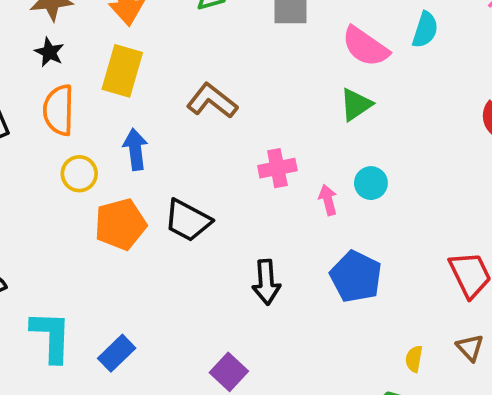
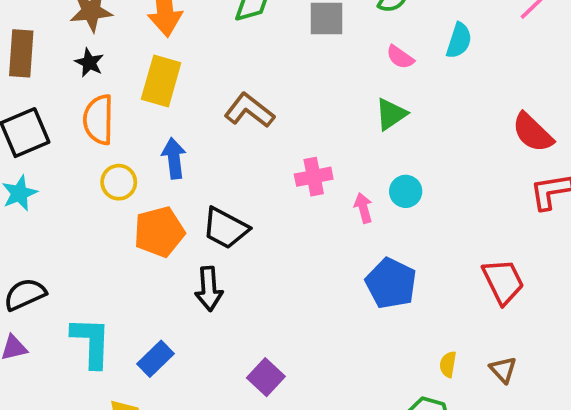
pink semicircle: (365, 47) -> (400, 57), size x0.6
black arrow: (266, 282) -> (209, 289), moved
brown triangle: (470, 348) -> (503, 370), moved

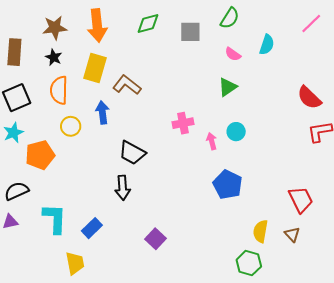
brown L-shape: (249, 110) -> (127, 85), moved
orange pentagon: (159, 232) -> (40, 155), moved
red trapezoid: (503, 281) -> (301, 199), moved
yellow semicircle: (448, 364) -> (260, 231), size x1.5

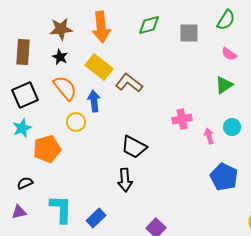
yellow rectangle: (95, 68) -> (99, 67), turned -68
orange semicircle: (59, 90) -> (65, 88), turned 140
blue arrow: (102, 113) -> (94, 101), moved
black semicircle: (17, 191) -> (25, 183), size x0.7

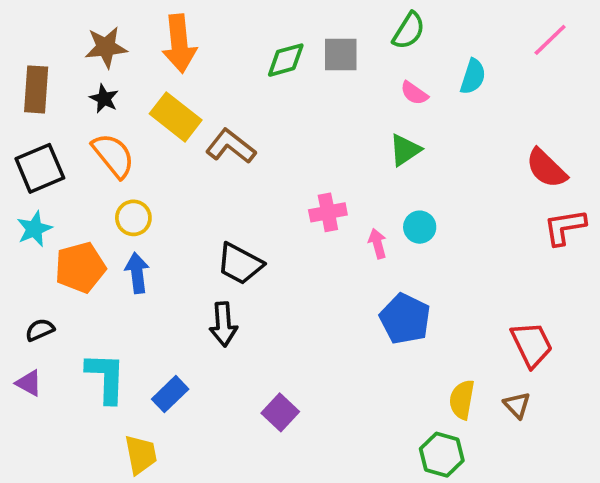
green diamond: (149, 25) -> (286, 60), moved
blue arrow: (94, 101) -> (137, 273), moved
purple triangle: (19, 212) -> (29, 383), turned 42

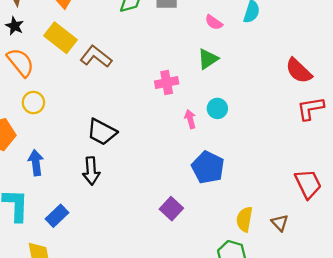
pink cross: (328, 212) -> (167, 82), moved
blue arrow: (137, 273) -> (36, 163), moved
red trapezoid: (532, 345) -> (308, 184), moved
purple square: (280, 412) -> (171, 209), moved

